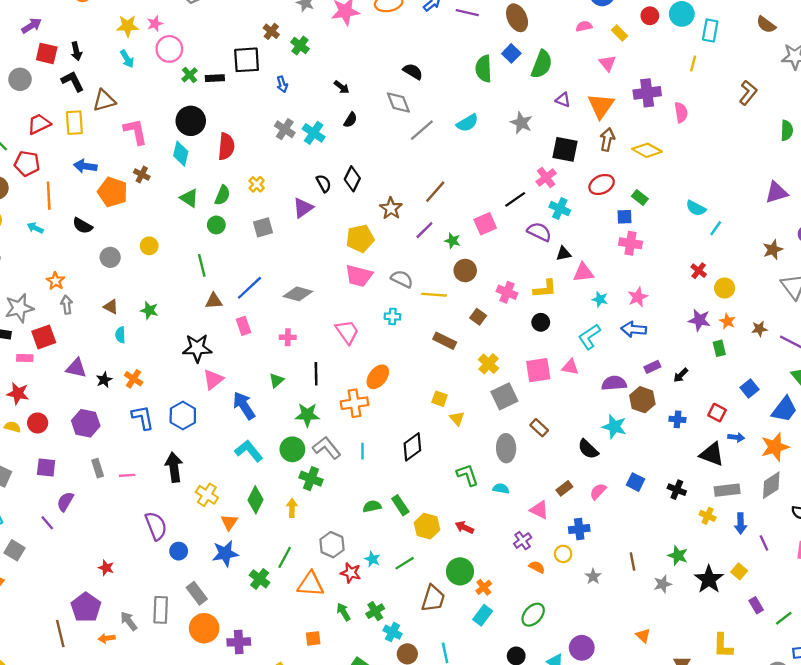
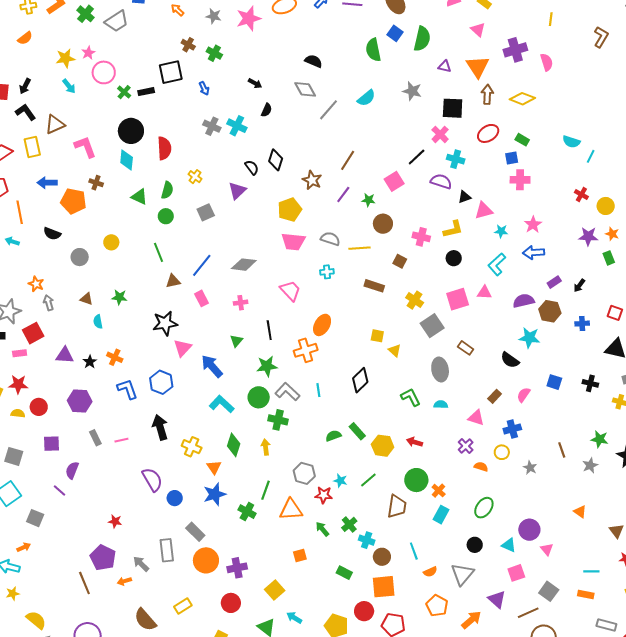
black arrow: (76, 51) -> (25, 86), turned 49

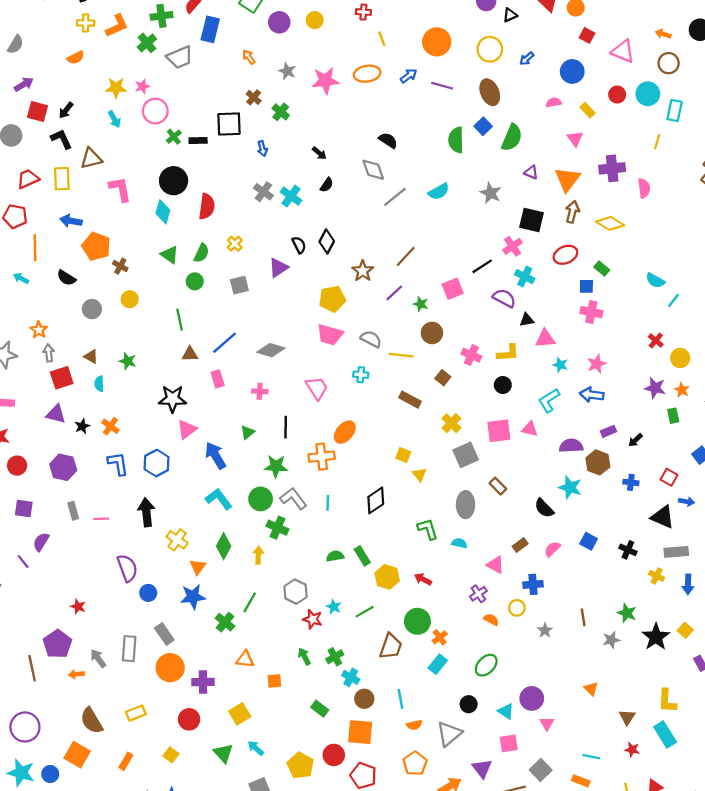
brown cross: (96, 183) -> (120, 266), moved
red square: (33, 333) -> (62, 378), moved
orange triangle: (291, 510) -> (245, 659), moved, size x0.7

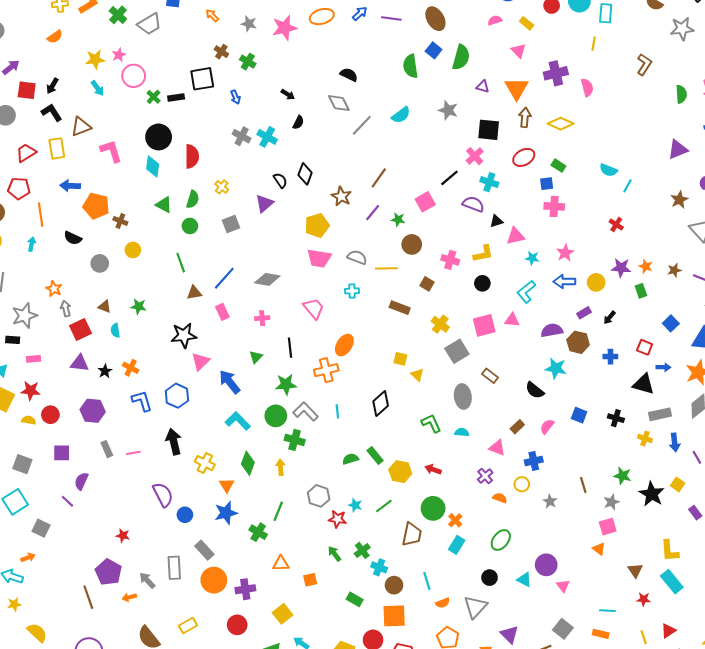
cyan arrow: (21, 278) -> (32, 244), turned 80
yellow circle: (680, 358) -> (596, 282), moved
pink square: (509, 743) -> (608, 527), moved

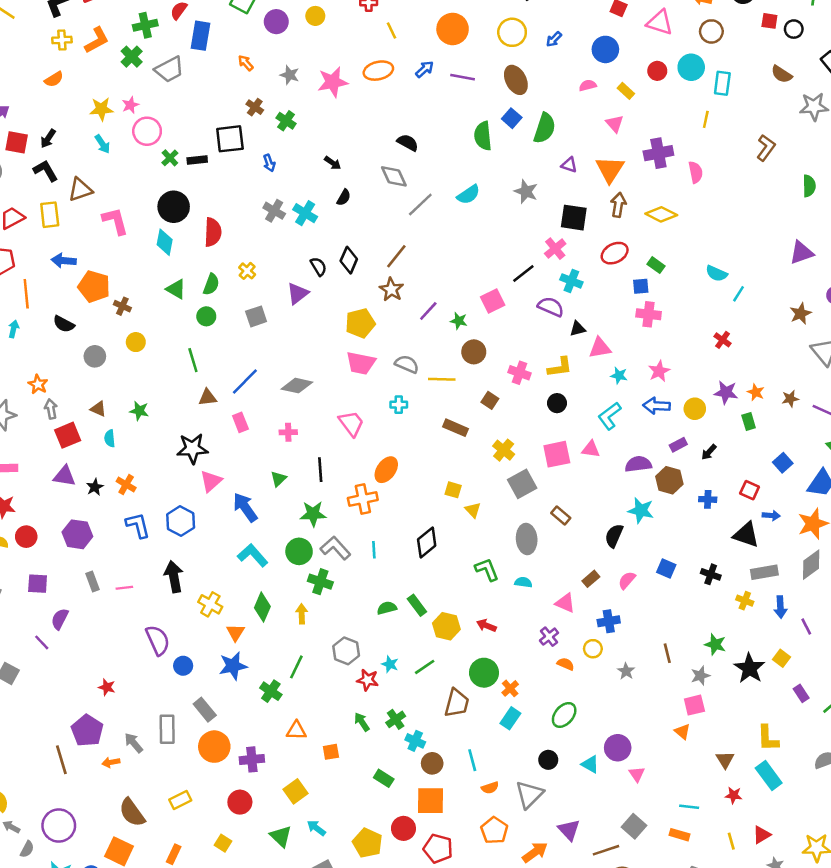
brown line: (379, 178) -> (396, 256), moved
black semicircle: (535, 390) -> (614, 536), turned 72

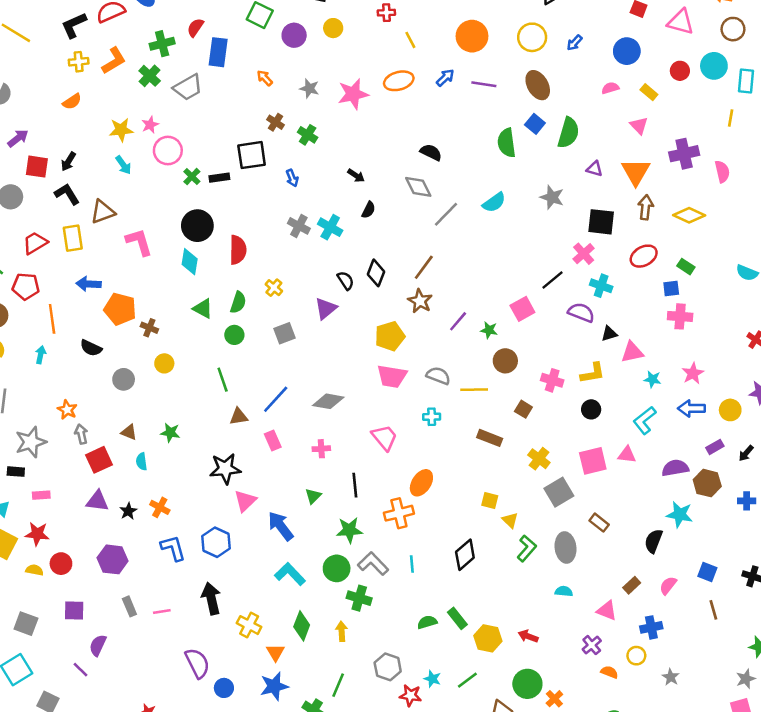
green L-shape: (487, 570) -> (527, 548), moved, turned 65
brown line: (667, 653) -> (713, 610), moved

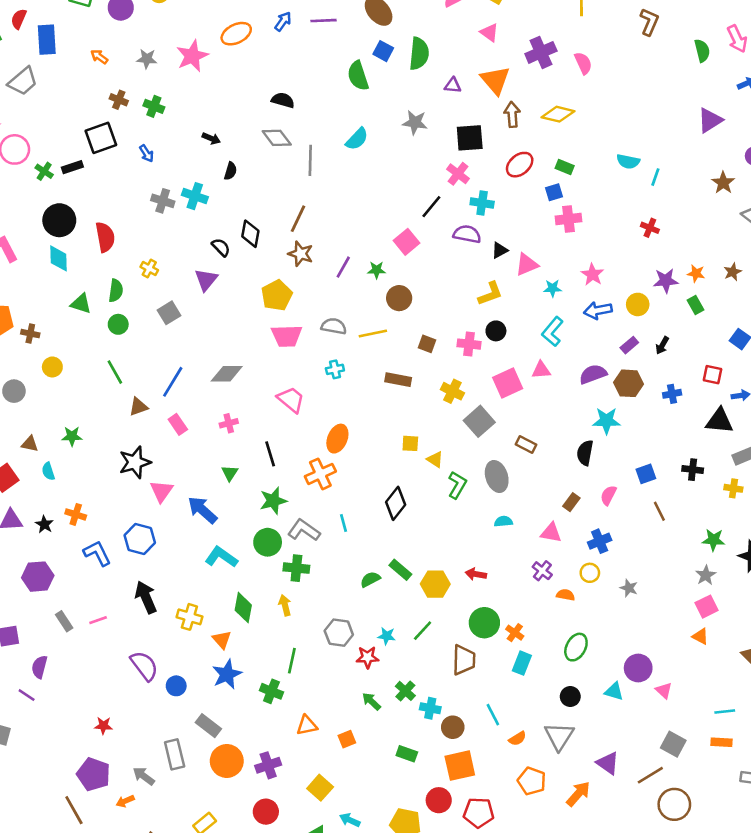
gray line: (446, 214) -> (310, 160), turned -32
pink cross: (552, 380) -> (469, 344), moved
blue square: (707, 572) -> (646, 474), turned -30

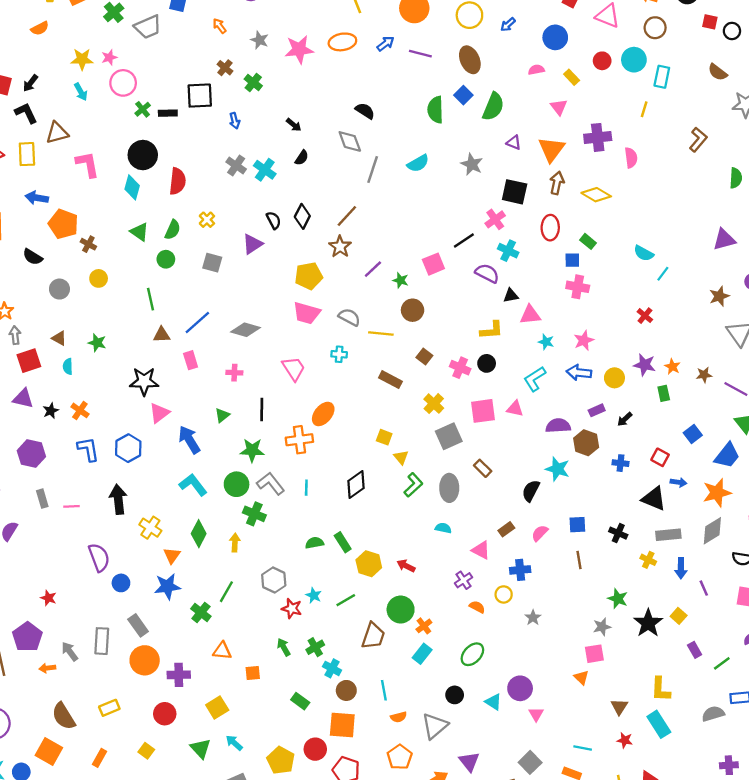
red ellipse: (520, 165) -> (550, 228), turned -65
gray square: (169, 313) -> (212, 263), turned 30

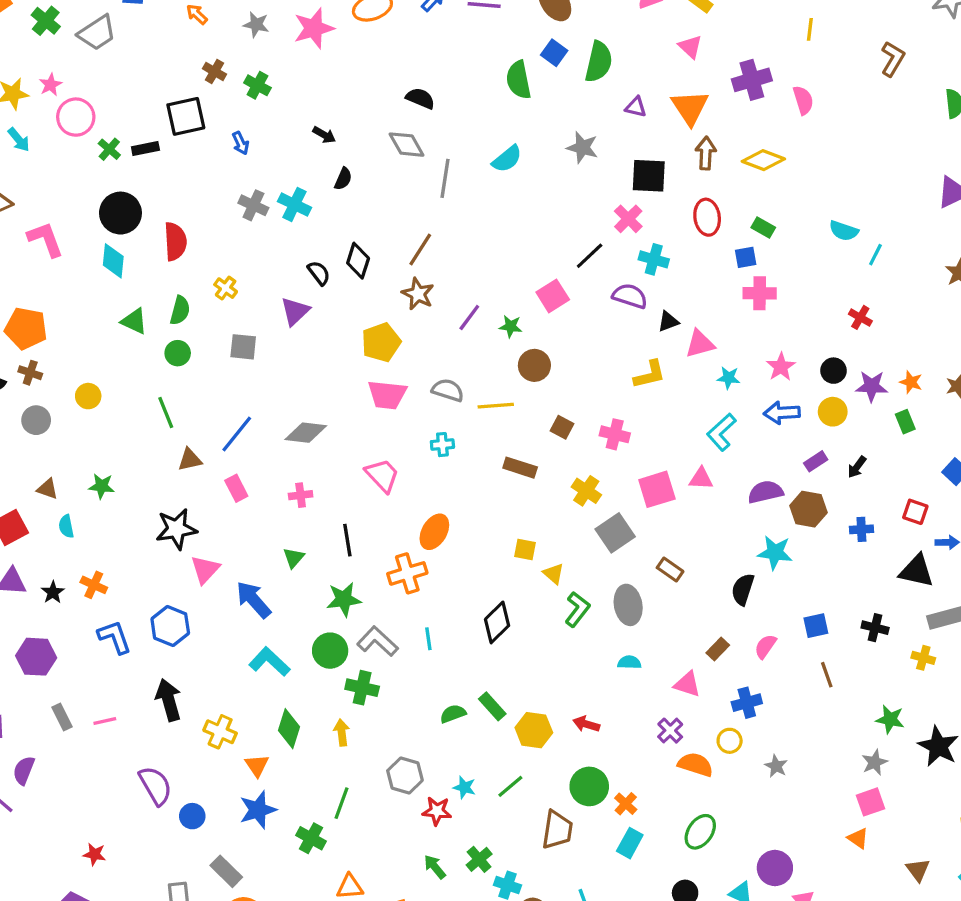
brown cross: (88, 244) -> (30, 373), moved
black circle: (487, 363) -> (834, 371), moved
orange semicircle: (477, 607) -> (696, 764), size x1.5

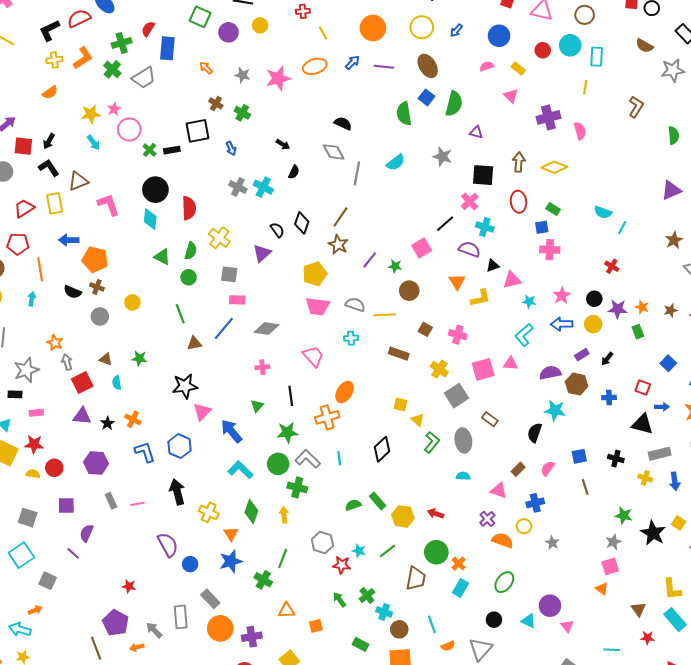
orange triangle: (690, 107) -> (457, 282), moved, size x0.7
yellow cross: (226, 288) -> (219, 238), size x1.5
pink rectangle: (236, 488) -> (237, 300), moved, turned -63

